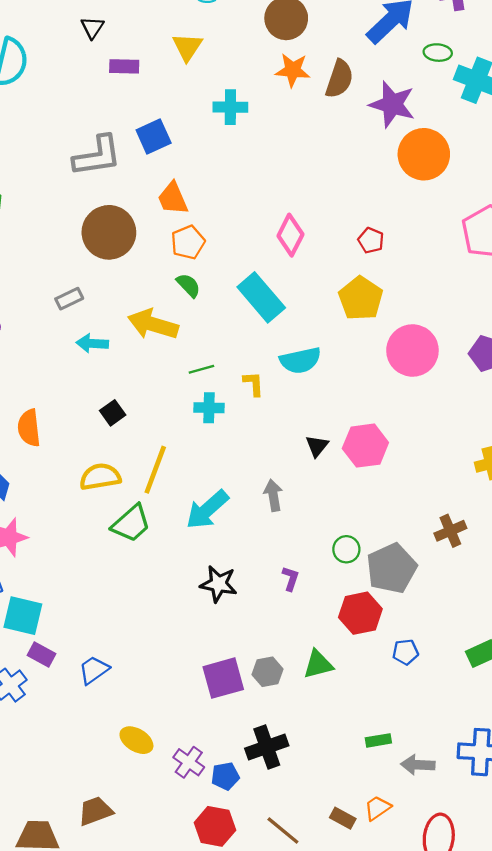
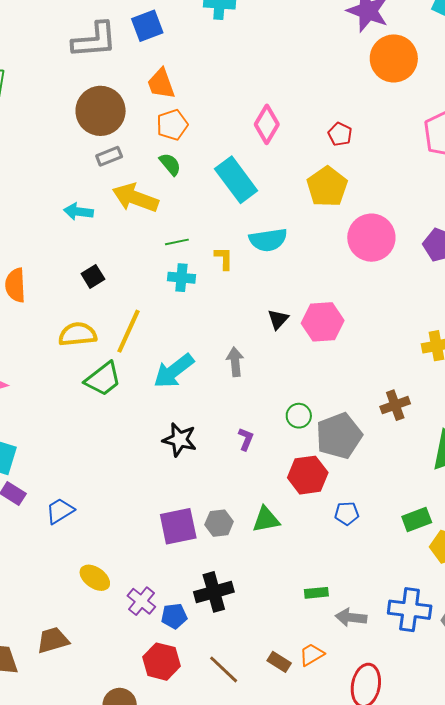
gray rectangle: (69, 299) -> (109, 156), moved

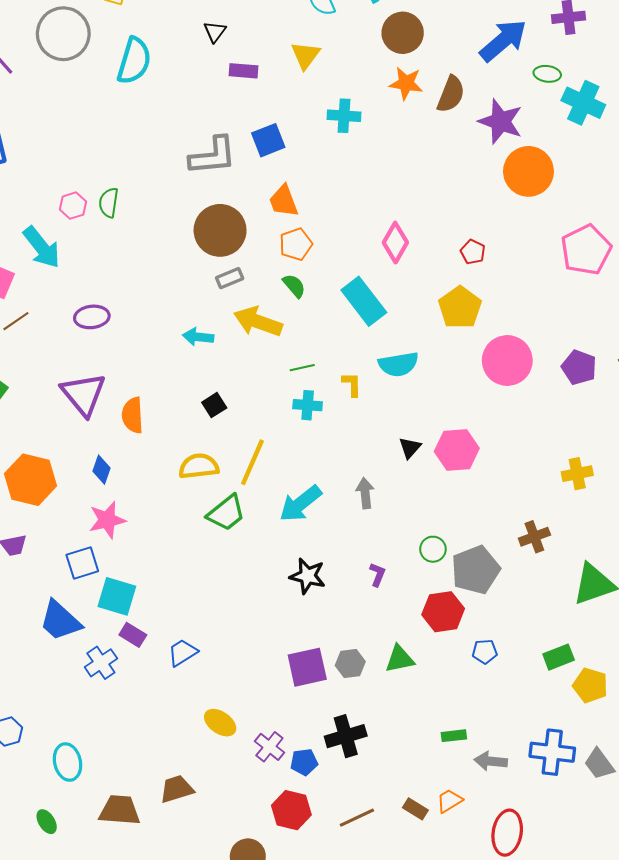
brown line: (224, 669) -> (357, 818), turned -68

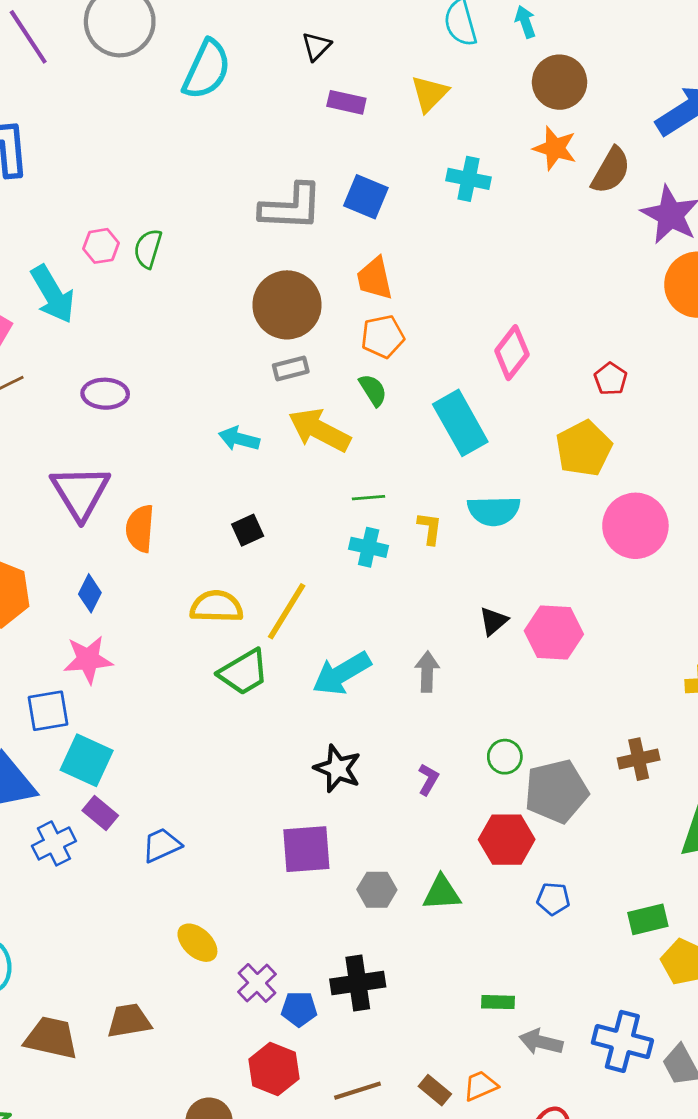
blue square: (268, 140) -> (366, 197), turned 36
purple square: (307, 667) -> (306, 849), moved

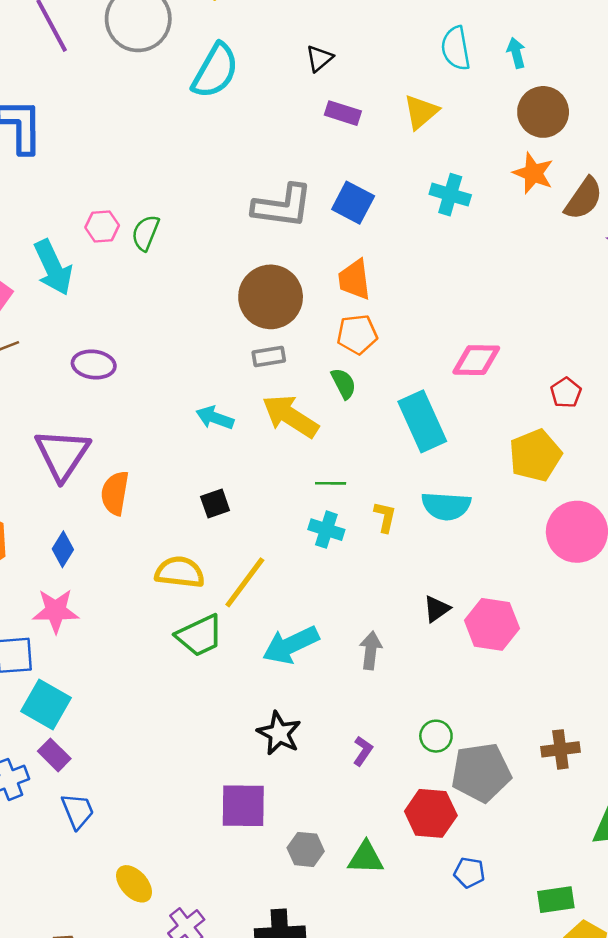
pink diamond: (512, 353) -> (476, 360), turned 48
blue trapezoid: (162, 845) -> (78, 811), moved, turned 87

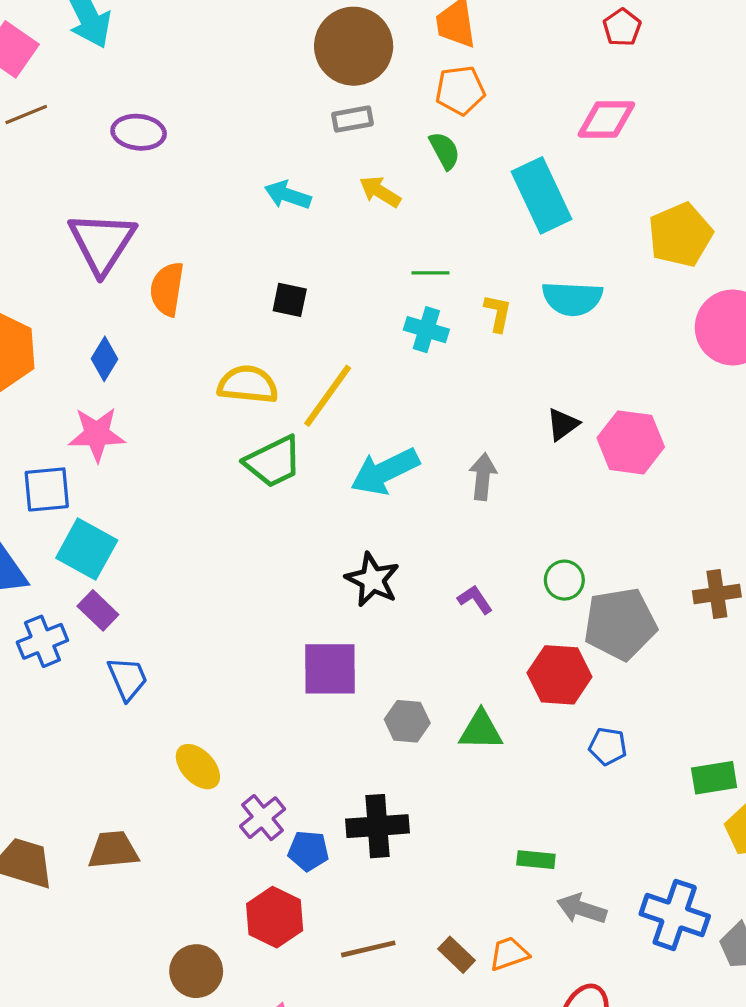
red pentagon: (566, 393) -> (622, 27), moved
yellow arrow: (290, 416) -> (380, 192), size x0.6
black square: (215, 504) -> (290, 300), turned 32
purple L-shape: (363, 751) -> (475, 600), turned -68

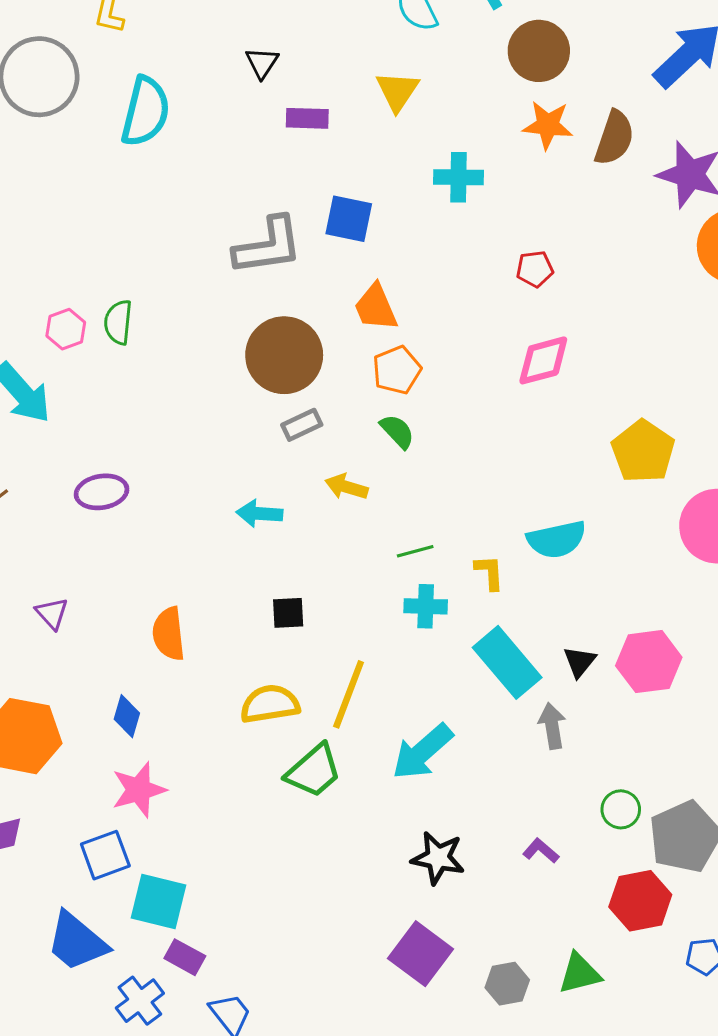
red pentagon: (622, 27) -> (535, 269), turned -30
cyan rectangle: (542, 195) -> (507, 662), moved
purple triangle: (102, 243) -> (52, 613), moved, size x0.5
gray arrow: (483, 477) -> (552, 726), moved
purple square: (330, 669) -> (420, 954), turned -38

